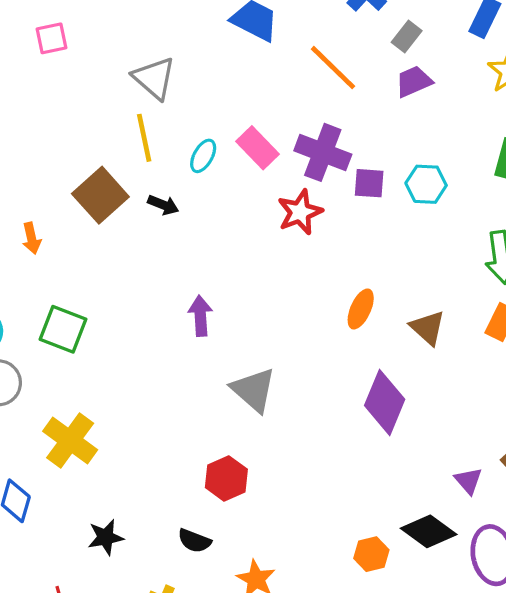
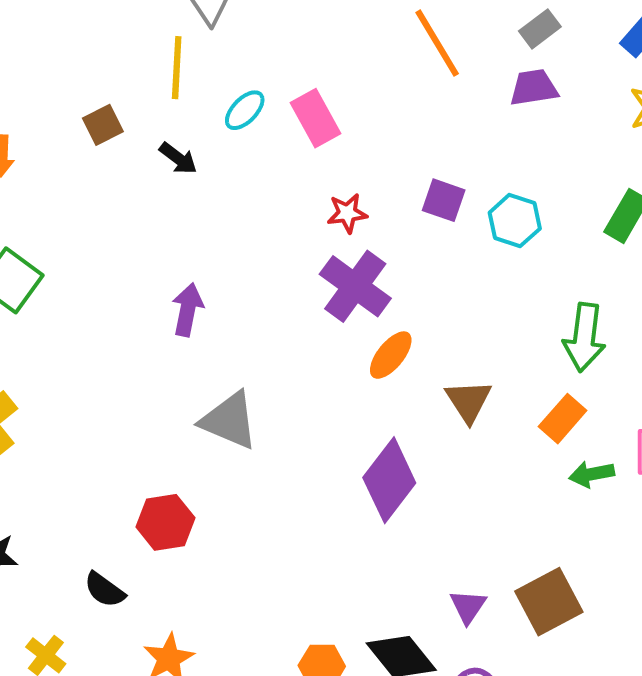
purple cross: (323, 152) -> (355, 286), moved
brown square: (100, 195) -> (103, 125), size x0.6
red star: (300, 212) -> (347, 213), size x0.7
gray triangle: (254, 390) -> (229, 420), turned -33

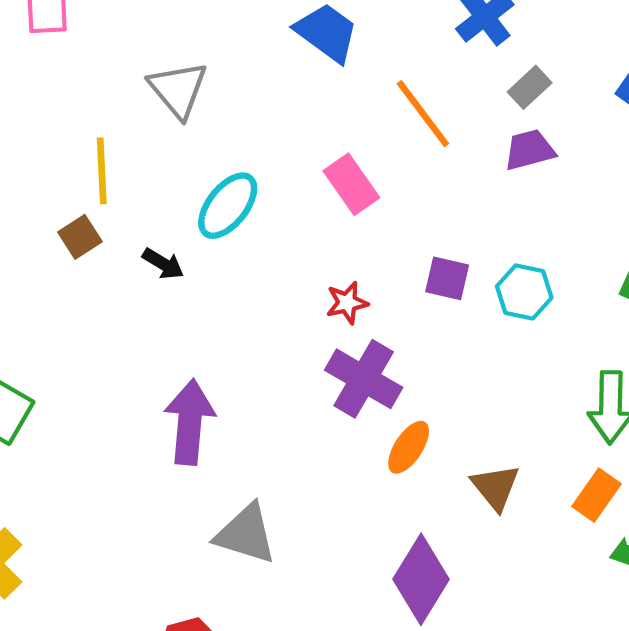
yellow line: (177, 68) -> (102, 171), moved
cyan ellipse: (245, 110) -> (228, 206), size x1.5
pink rectangle: (315, 118) -> (351, 184), moved
purple arrow: (188, 310) -> (190, 422), size x1.5

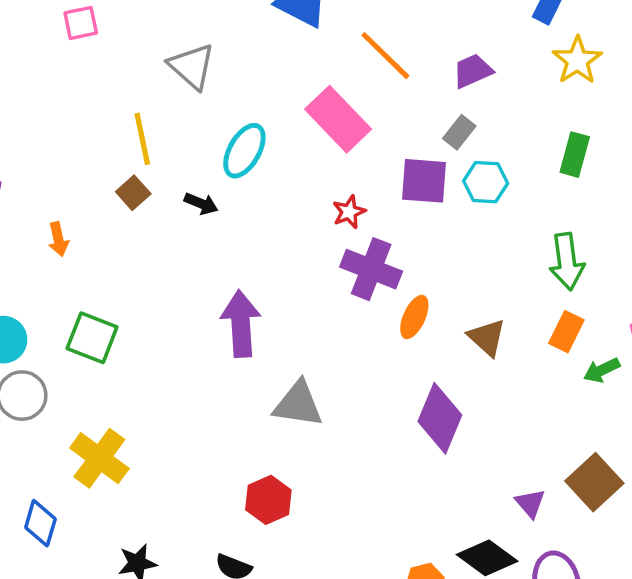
gray rectangle: (530, 87) -> (459, 132), moved
pink rectangle: (351, 184) -> (338, 119), size x1.4
purple square: (447, 278) -> (424, 181), size x1.4

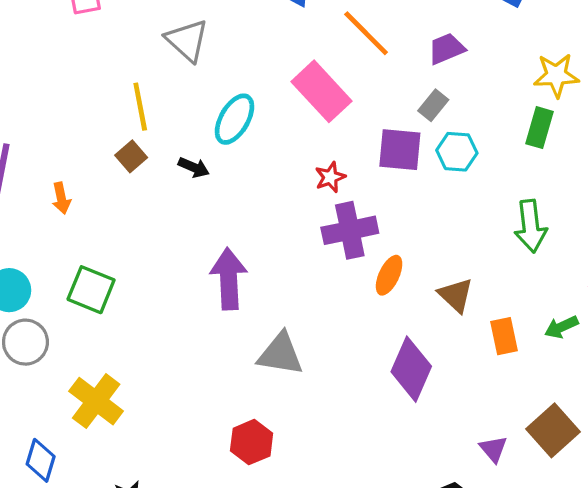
yellow star: (577, 60) -> (556, 75), moved, turned 30
purple cross: (371, 269) -> (350, 230), turned -34
orange rectangle: (566, 332) -> (504, 336), moved, turned -39

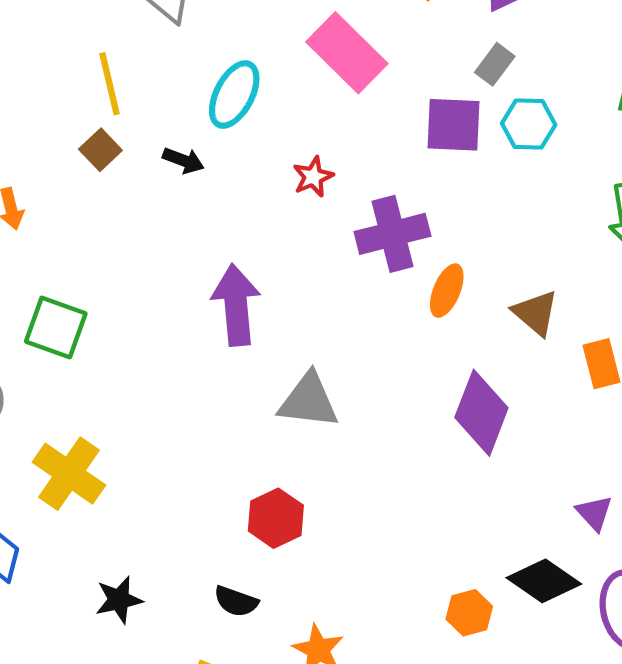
red star: (330, 177) -> (313, 177), moved

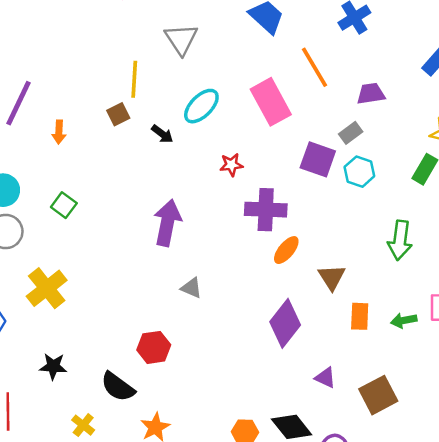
green square: (56, 327) -> (64, 205), size x0.7
gray triangle: (309, 401) -> (191, 288), size x0.6
purple triangle: (594, 513) -> (325, 378), moved, turned -40
black semicircle: (236, 601) -> (118, 387), size x1.4

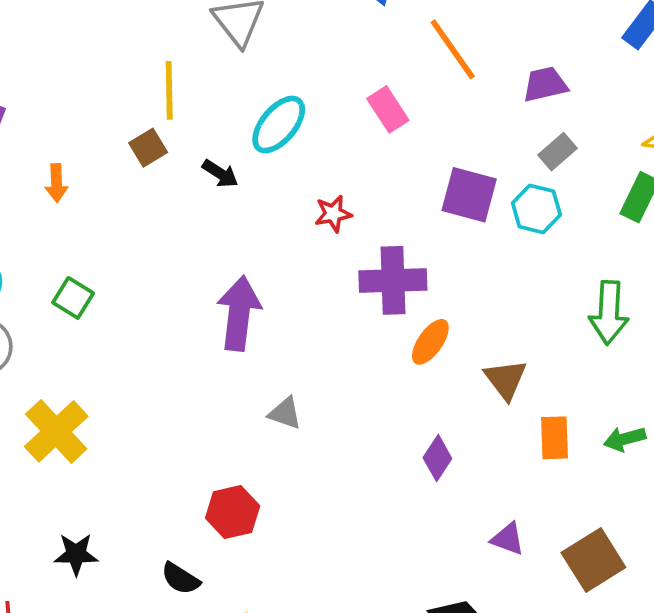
pink rectangle: (271, 102) -> (388, 109), size x0.6
gray rectangle: (351, 133) -> (557, 152), moved
purple diamond: (285, 323) -> (437, 458), size x0.6
black semicircle: (118, 387) -> (181, 579), size x0.7

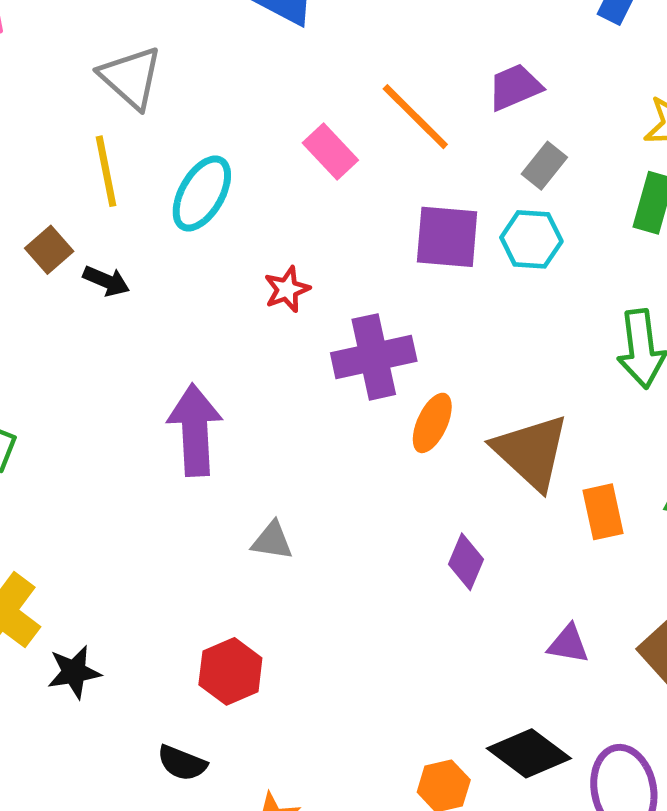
orange line: (453, 49) -> (415, 117), moved
yellow line: (169, 90) -> (106, 171), moved
black arrow: (220, 174) -> (106, 281), moved
brown triangle: (506, 379) -> (531, 452), size x1.5
black star: (76, 554) -> (74, 672), moved

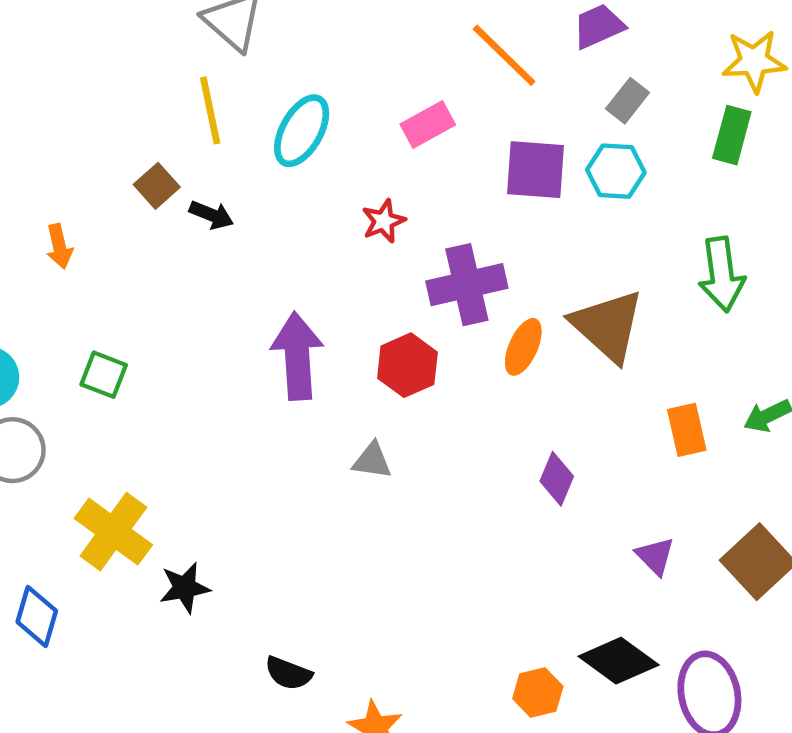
pink rectangle: (330, 151) -> (428, 125), moved, turned -75
brown triangle: (531, 452) -> (608, 326), moved
purple triangle: (568, 644) -> (655, 556), turned 36
red hexagon: (230, 671) -> (407, 365), moved

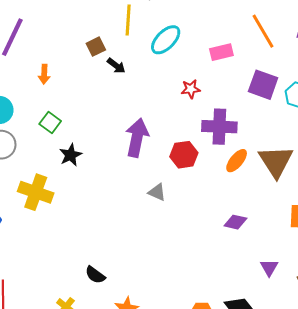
orange arrow: (59, 246) -> (44, 74), moved
purple diamond: (557, 479) -> (235, 222), turned 65
yellow cross: (113, 532) -> (36, 192), turned -32
black star: (185, 588) -> (71, 155), moved, turned -30

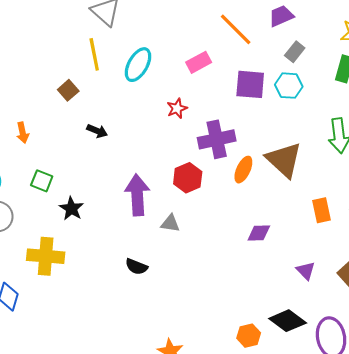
black arrow: (116, 66) -> (97, 131), moved
purple arrow: (137, 138) -> (137, 195), moved
black semicircle: (95, 275) -> (136, 267), moved

